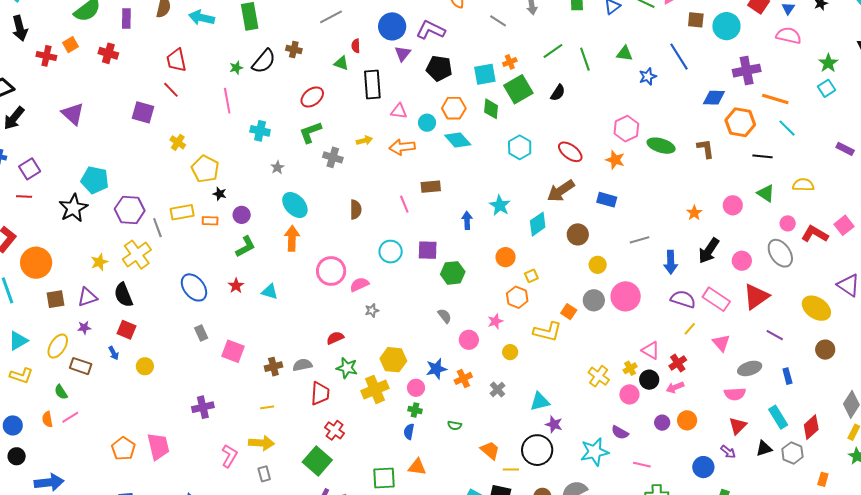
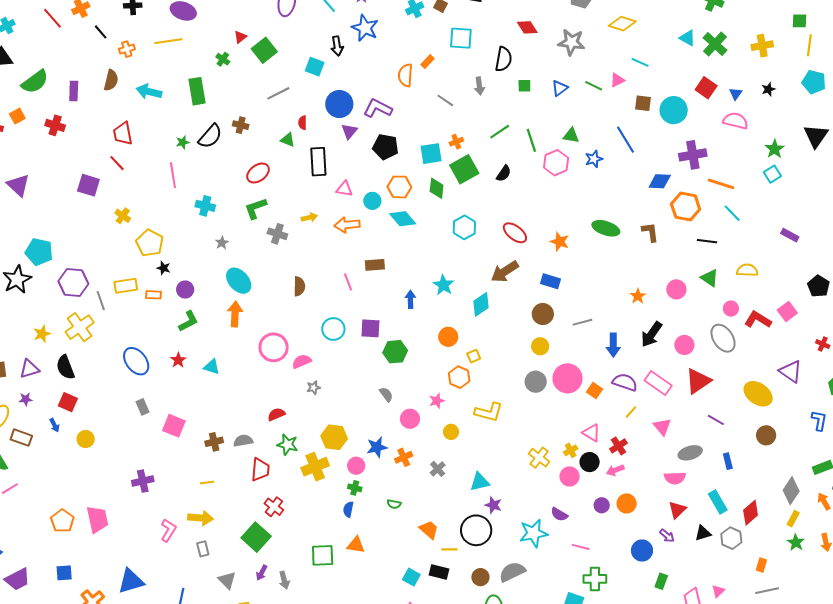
pink hexagon: (626, 129) -> (556, 163), moved
brown circle: (578, 234) -> (543, 314), moved
orange square: (569, 312) -> (594, 390), moved

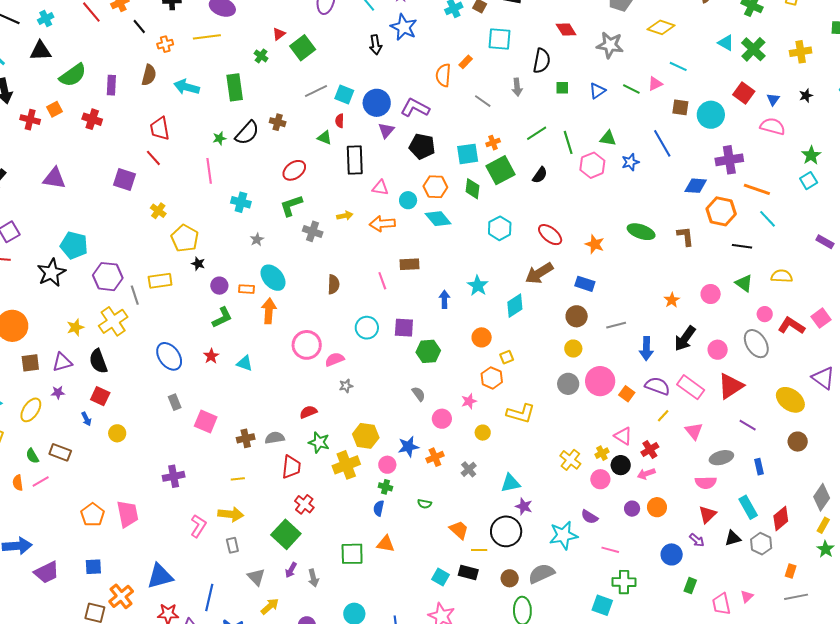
cyan square: (315, 67) -> (344, 95), moved
purple triangle: (18, 185) -> (54, 178), turned -35
orange rectangle: (153, 295) -> (247, 289), moved
brown rectangle: (21, 438) -> (60, 452), moved

